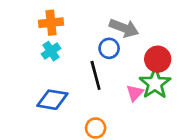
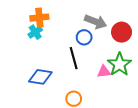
cyan cross: (51, 51) -> (35, 32), moved
red circle: (158, 59) -> (122, 32), moved
pink triangle: (135, 93) -> (104, 72), turned 40

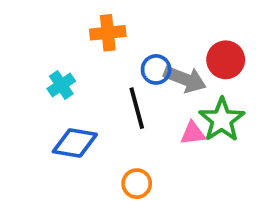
orange cross: (39, 18) -> (108, 33), moved
gray arrow: (96, 22) -> (185, 79), moved
cyan cross: (35, 32) -> (61, 85), moved

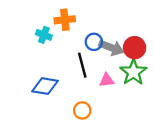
red circle: (226, 60) -> (135, 48), moved
cyan cross: (61, 85) -> (44, 35), moved, turned -35
pink triangle: (193, 133) -> (107, 80), moved

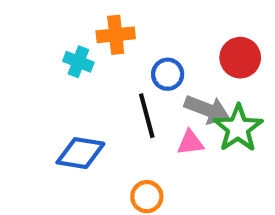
gray arrow: (111, 48) -> (207, 109), moved
red circle: (135, 48) -> (240, 58), moved

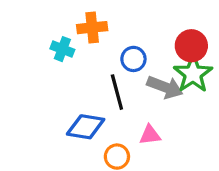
green star: (238, 128) -> (193, 74), moved
pink triangle: (190, 143) -> (150, 135), moved
blue diamond: (80, 153) -> (86, 127), moved

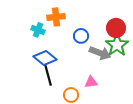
black line: (117, 92) -> (48, 75), moved
blue diamond: (86, 127) -> (45, 58), moved, turned 30

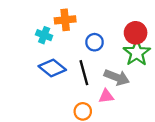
gray arrow: (100, 53) -> (117, 77), moved
black line: (48, 75) -> (84, 73), moved

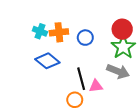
orange cross: (65, 20) -> (59, 32), moved
black line: (84, 73) -> (81, 79), moved
gray arrow: (117, 77) -> (118, 71), moved

